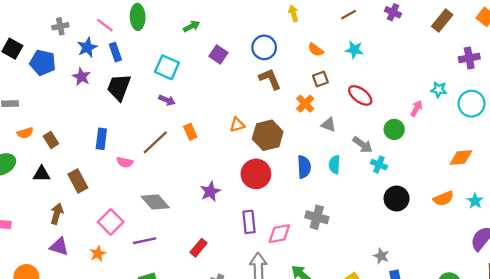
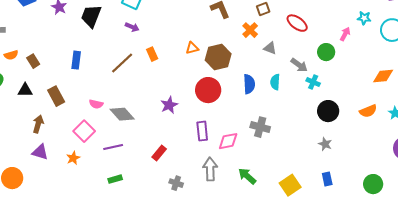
pink semicircle: (125, 162) -> (96, 104), moved
gray star: (381, 256) -> (325, 144), moved

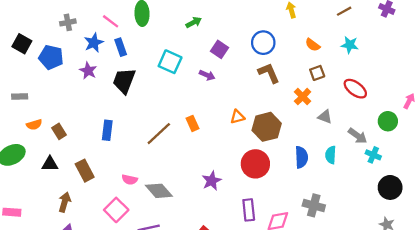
purple arrow: (132, 27) -> (207, 75), moved

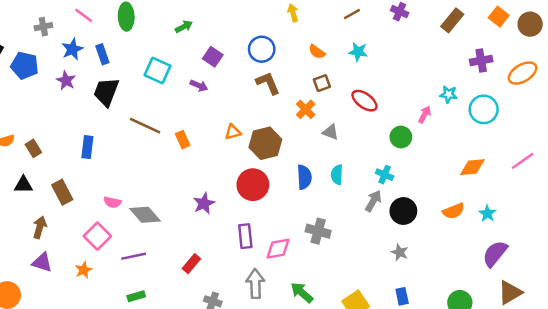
pink line: (111, 21) -> (84, 15), moved
brown line: (159, 134) -> (145, 126), moved, turned 68
gray arrow: (358, 136) -> (373, 201), moved, turned -96

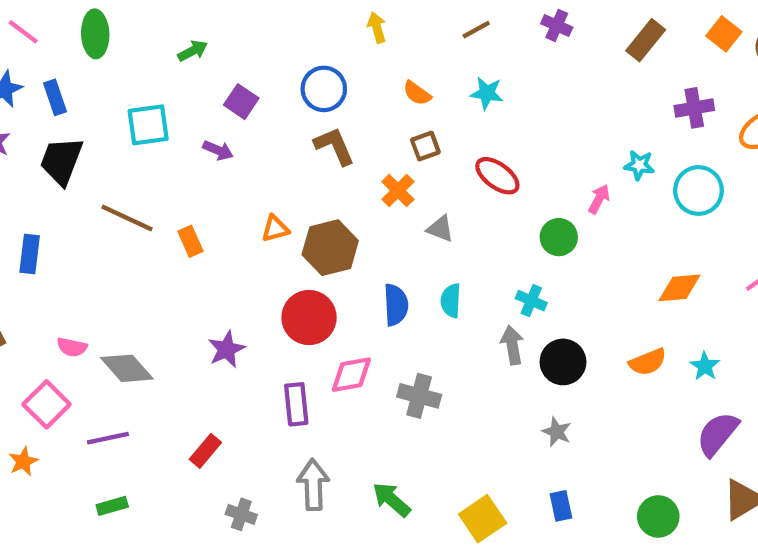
cyan square: (158, 71) -> (148, 125), turned -32
gray arrow: (373, 201) -> (512, 345), turned -40
pink diamond: (278, 249) -> (351, 375), moved

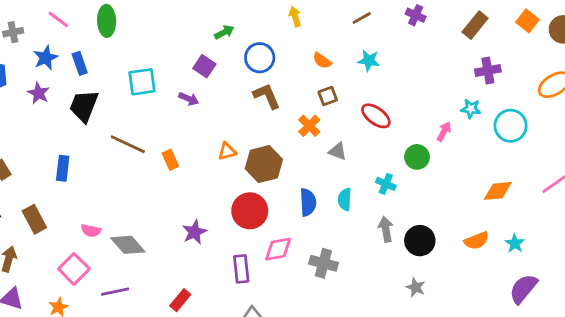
green arrow: (193, 51) -> (224, 32), moved
purple cross: (694, 108) -> (488, 70), moved
cyan cross: (531, 301) -> (386, 184), moved

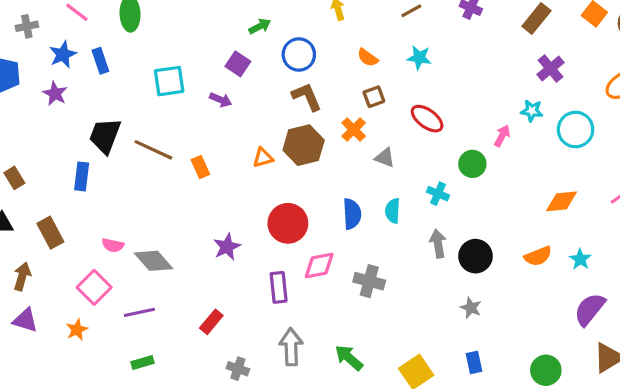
purple cross: (488, 70) -> (551, 69), turned -30
black trapezoid: (84, 106) -> (105, 136), moved
brown hexagon: (264, 164) -> (304, 145), moved

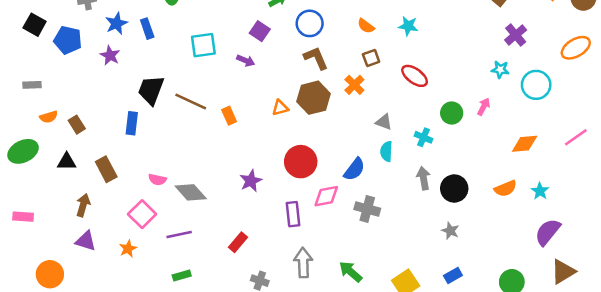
pink arrow: (502, 136) -> (484, 107), moved
gray triangle: (385, 158) -> (384, 122), moved
blue semicircle: (352, 214) -> (354, 169), moved, turned 40
blue rectangle: (474, 362) -> (453, 275), turned 72

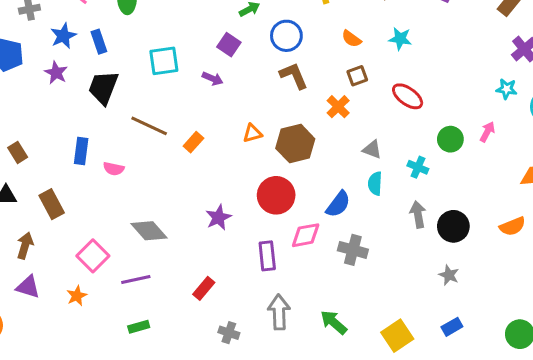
black trapezoid: (151, 90) -> (103, 87), moved
brown hexagon: (313, 98) -> (295, 144), moved
orange rectangle: (229, 116) -> (193, 142), turned 66
pink semicircle: (157, 180) -> (114, 169), moved

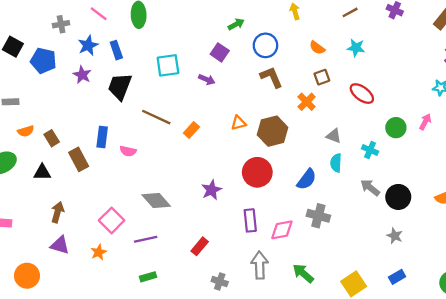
brown rectangle: (52, 204) -> (79, 159), moved
gray arrow: (418, 215) -> (370, 188), turned -42
pink diamond: (306, 235) -> (282, 230), moved

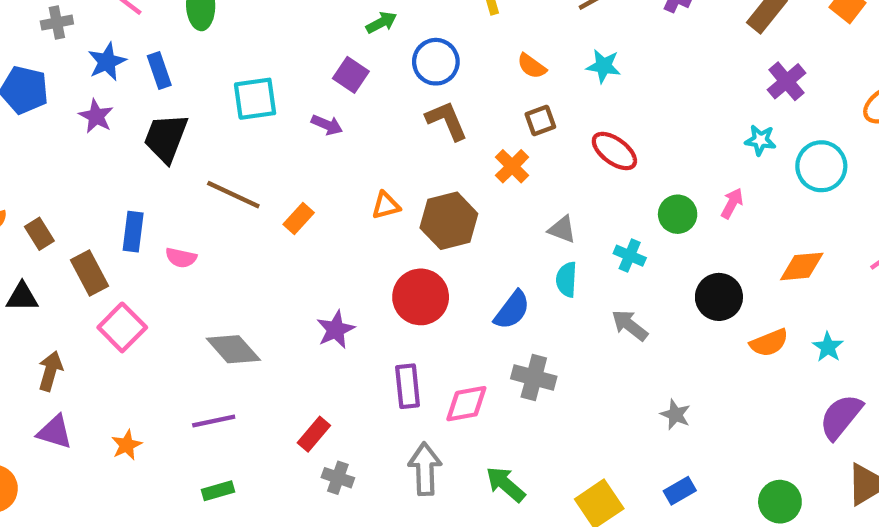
black circle: (398, 197) -> (719, 297), moved
pink square: (112, 220) -> (122, 327), moved
gray cross: (220, 282) -> (338, 478), moved

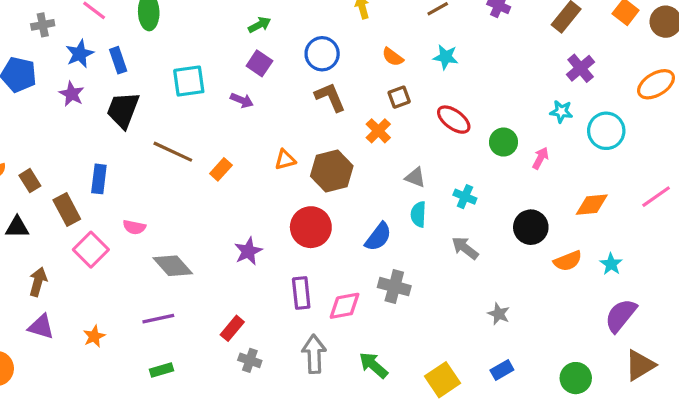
green arrow: (381, 23) -> (259, 25), moved
green circle: (678, 214) -> (504, 142), moved
pink semicircle: (181, 258) -> (134, 227), moved

